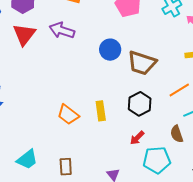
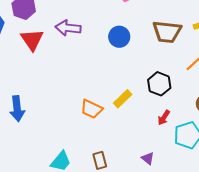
brown trapezoid: (142, 63) -> (167, 32), moved
yellow rectangle: (101, 111) -> (123, 99), turned 66

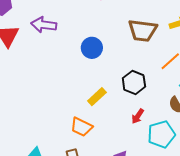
blue circle: (119, 37) -> (92, 48), moved
orange trapezoid: (91, 109) -> (81, 127), moved

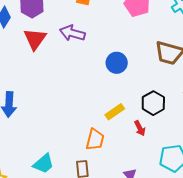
red arrow: (138, 116) -> (140, 128), moved, turned -70
orange trapezoid: (81, 127) -> (95, 140), turned -110

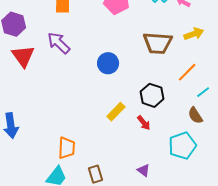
purple arrow: (72, 33) -> (59, 43), turned 40
orange trapezoid: (95, 140) -> (67, 148), moved

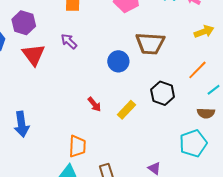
purple arrow: (59, 43) -> (69, 41), size x0.7
brown trapezoid: (158, 43) -> (150, 44), moved
brown semicircle: (195, 115) -> (206, 113), turned -54
red arrow: (144, 123) -> (94, 104), moved

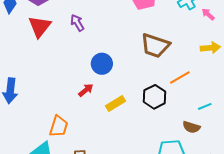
blue circle: (118, 61) -> (102, 64), moved
orange line: (197, 70) -> (180, 78), moved
red arrow: (94, 104) -> (86, 90), turned -105

